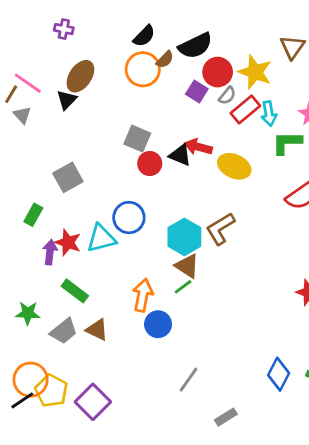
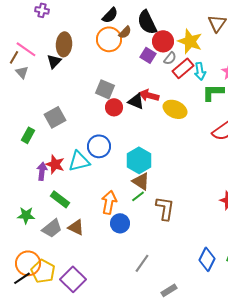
purple cross: (64, 29) -> (42, 10), moved
black semicircle: (195, 46) -> (147, 22), turned 90
brown ellipse: (80, 76) -> (64, 44), turned -30
green rectangle: (33, 215) -> (28, 135), moved
brown L-shape: (220, 229) -> (165, 208), moved, turned 130

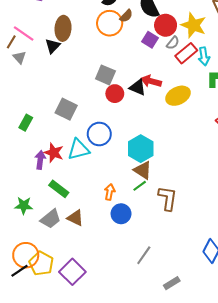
yellow ellipse: (175, 109) -> (178, 96), turned -50
gray square: (55, 117) -> (66, 109), moved, turned -35
orange arrow: (109, 202) -> (110, 192), size x0.7

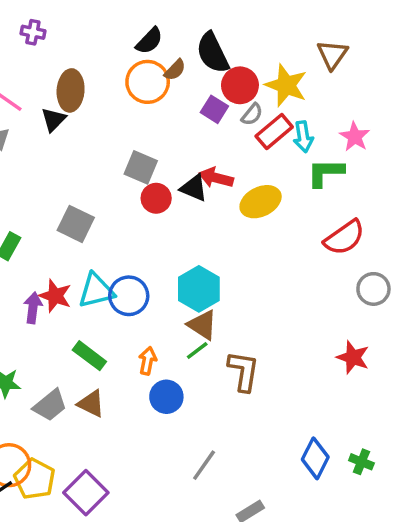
blue circle: (99, 134) -> (129, 296), moved
green rectangle: (59, 189) -> (89, 356), moved

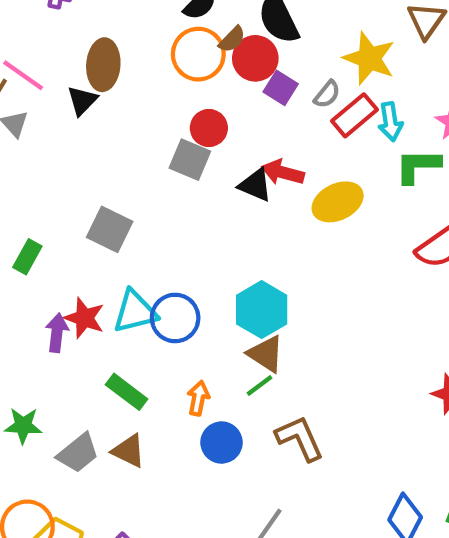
red circle: (240, 85) -> (255, 58), moved
red circle: (156, 198) -> (209, 128), moved
brown L-shape: (243, 371) -> (300, 438), moved, turned -33

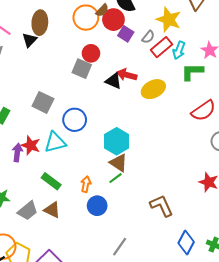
cyan arrow: (390, 122) -> (179, 50), turned 30
blue circle: (175, 318) -> (75, 120), moved
brown L-shape: (300, 438) -> (162, 206), moved

